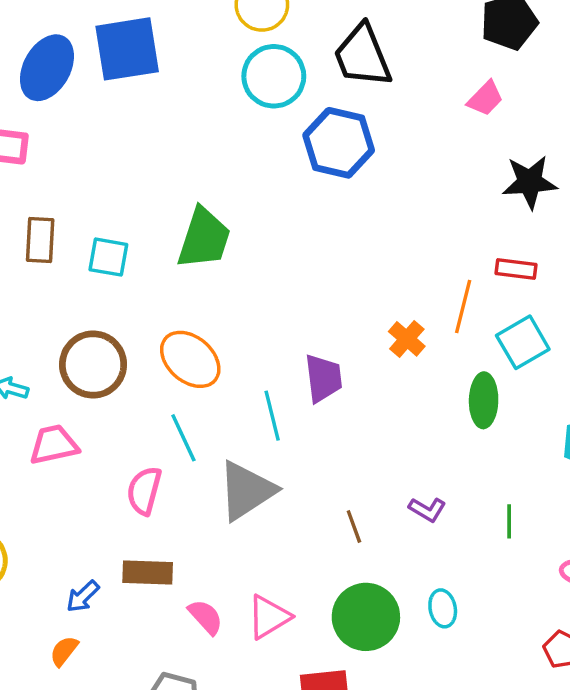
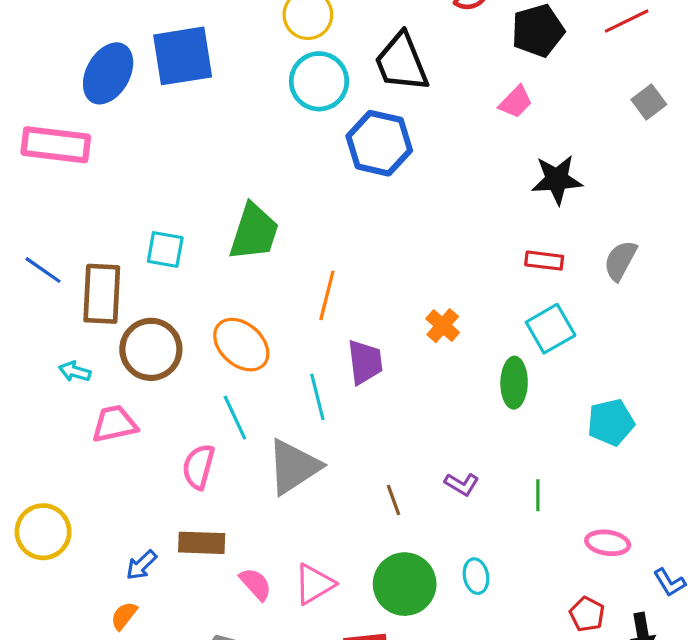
brown rectangle: (40, 240) -> (102, 294), moved, size x1.4
orange line: (463, 307) -> (327, 295), moved

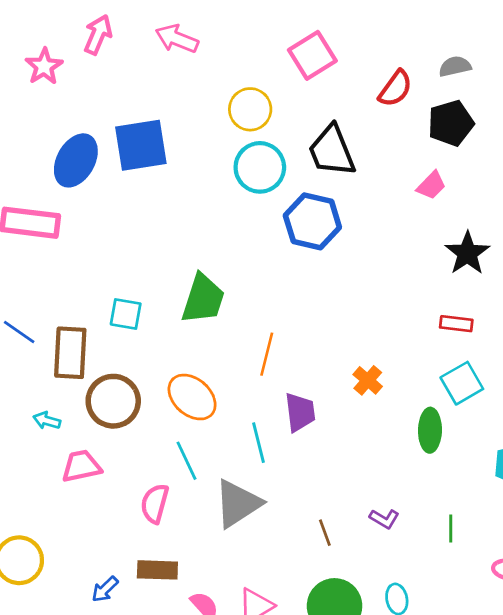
black star: (557, 180) -> (467, 253), turned -30

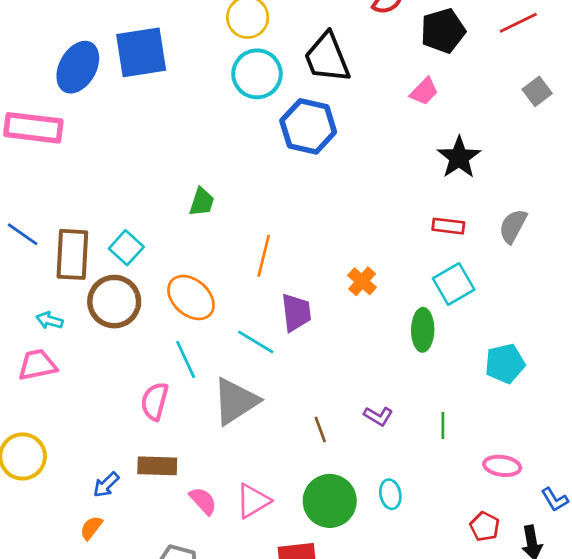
green trapezoid: (203, 299) -> (202, 202), size x0.6
cyan square: (126, 314) -> (126, 248), moved, turned 32
cyan line: (258, 443) -> (256, 342), turned -45
pink trapezoid: (81, 466) -> (37, 365), moved

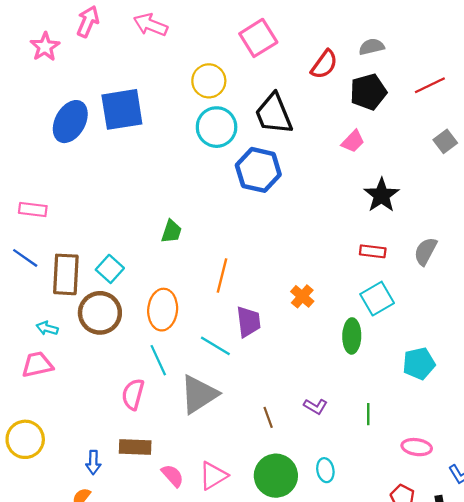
pink rectangle: (33, 128) -> (33, 210), moved, size x0.6
orange ellipse: (191, 298) -> (163, 310), turned 54
blue arrow: (106, 485) -> (93, 462), turned -45

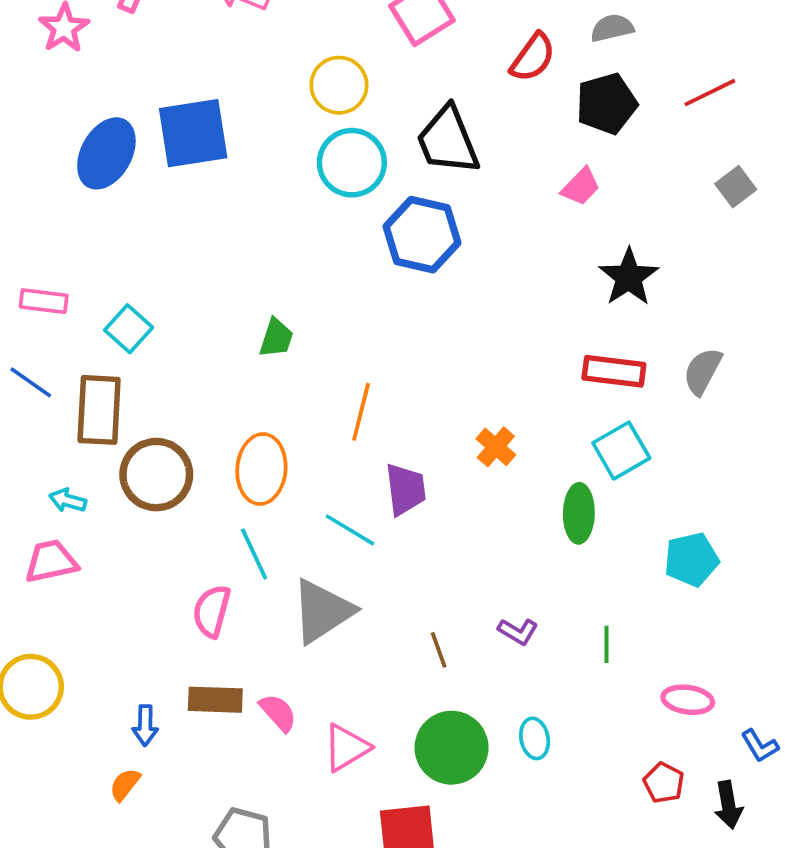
red rectangle: (373, 251) -> (614, 371), size x1.4
cyan square: (110, 269) -> (129, 329), moved
pink semicircle: (173, 476) -> (278, 713), moved

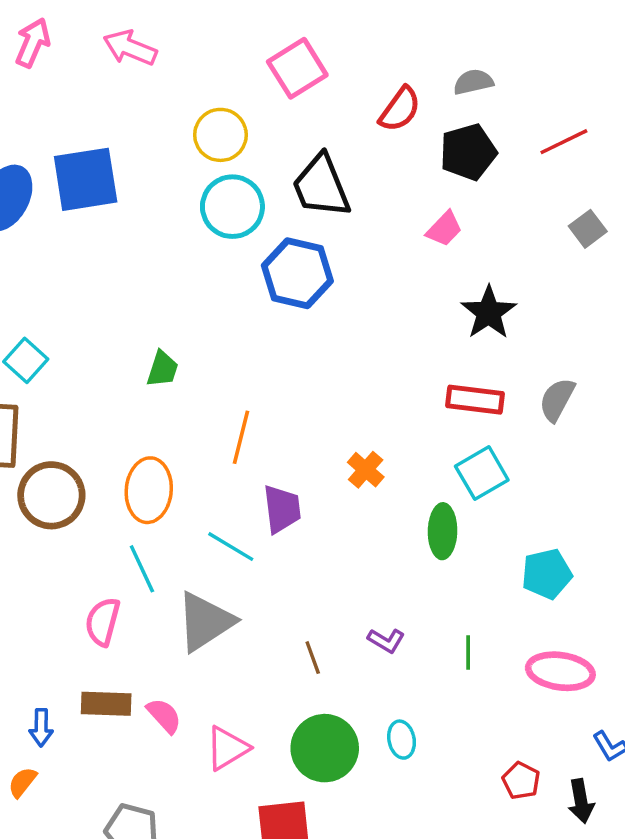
pink ellipse: (688, 700) -> (560, 671), moved, size x1.4

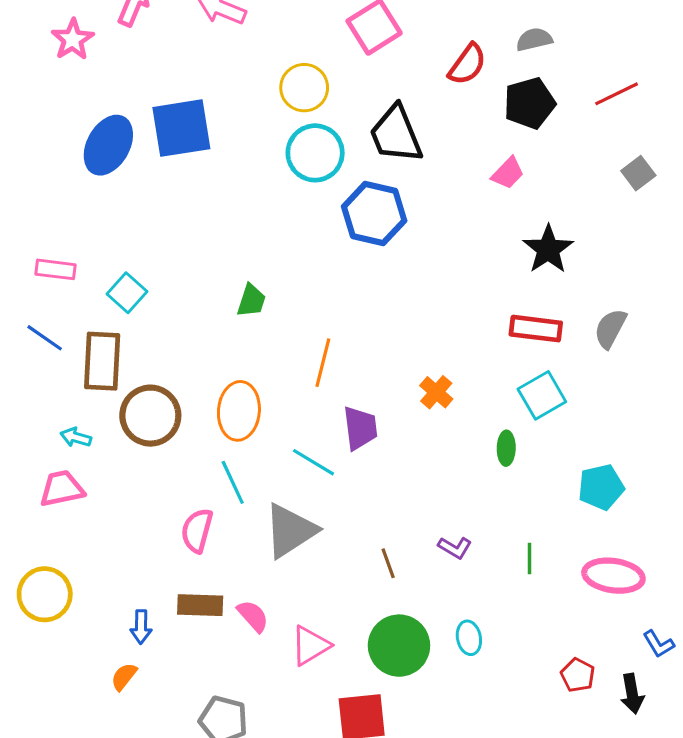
green ellipse: (443, 531) -> (506, 448), size x0.7

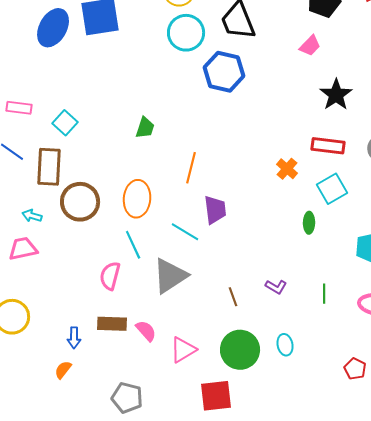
orange cross: (436, 392) -> (287, 169), moved

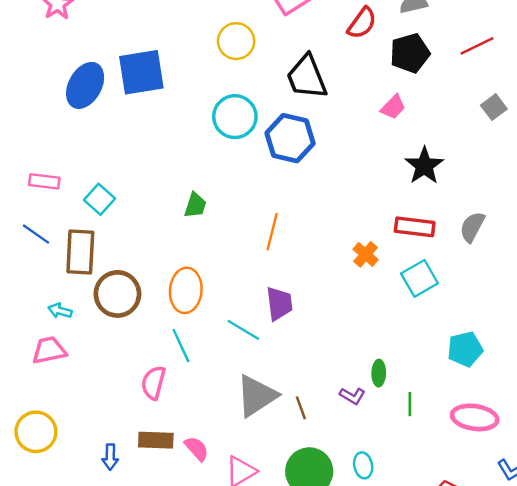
cyan circle: (186, 33) -> (235, 117), moved
orange line: (191, 168) -> (272, 232), moved
green ellipse: (309, 223) -> (379, 373), moved
gray triangle: (170, 276) -> (256, 396), moved

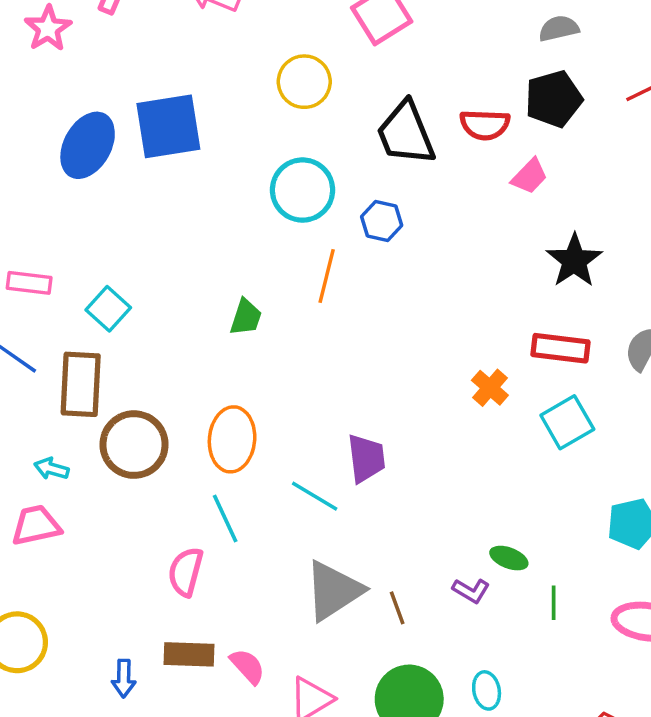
red semicircle: (362, 23) -> (485, 125), moved, turned 56
blue hexagon: (290, 138) -> (382, 221), size x0.6
orange line: (272, 232) -> (327, 276), moved
green ellipse: (379, 373) -> (509, 558), turned -70

